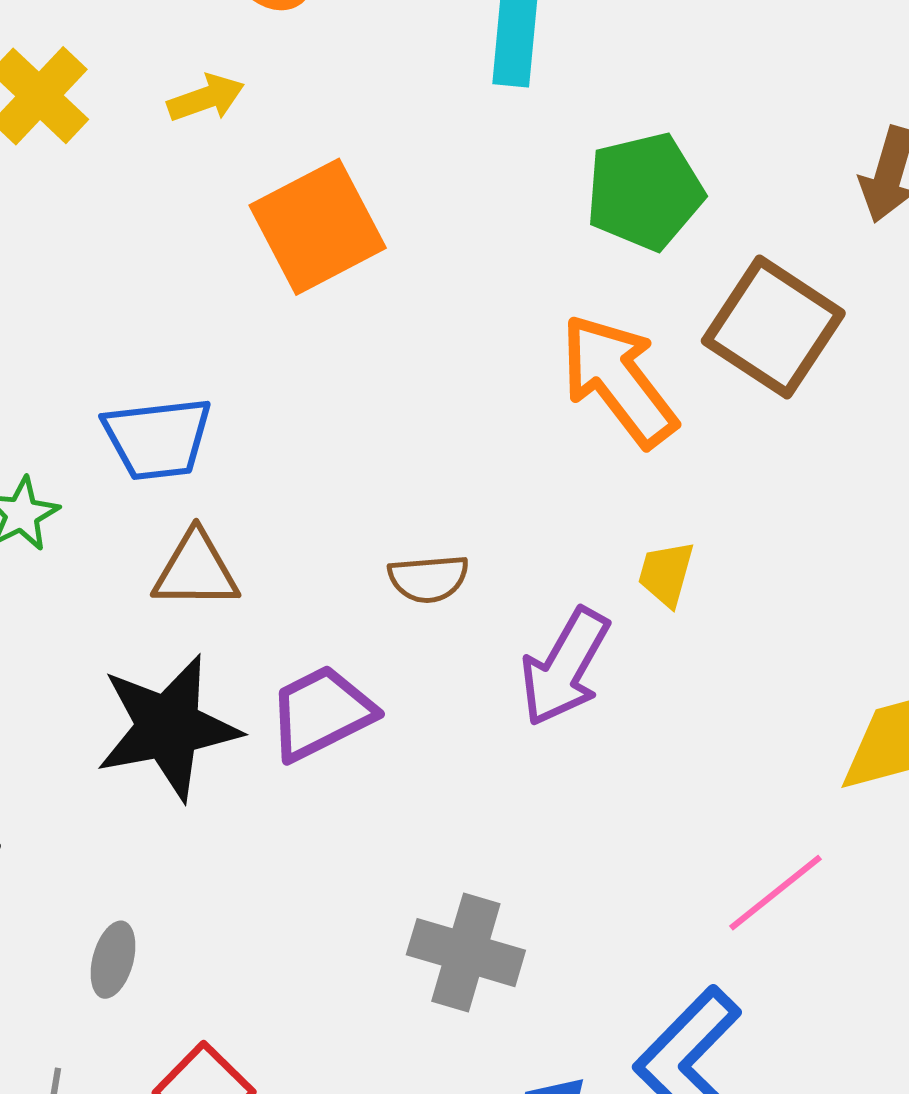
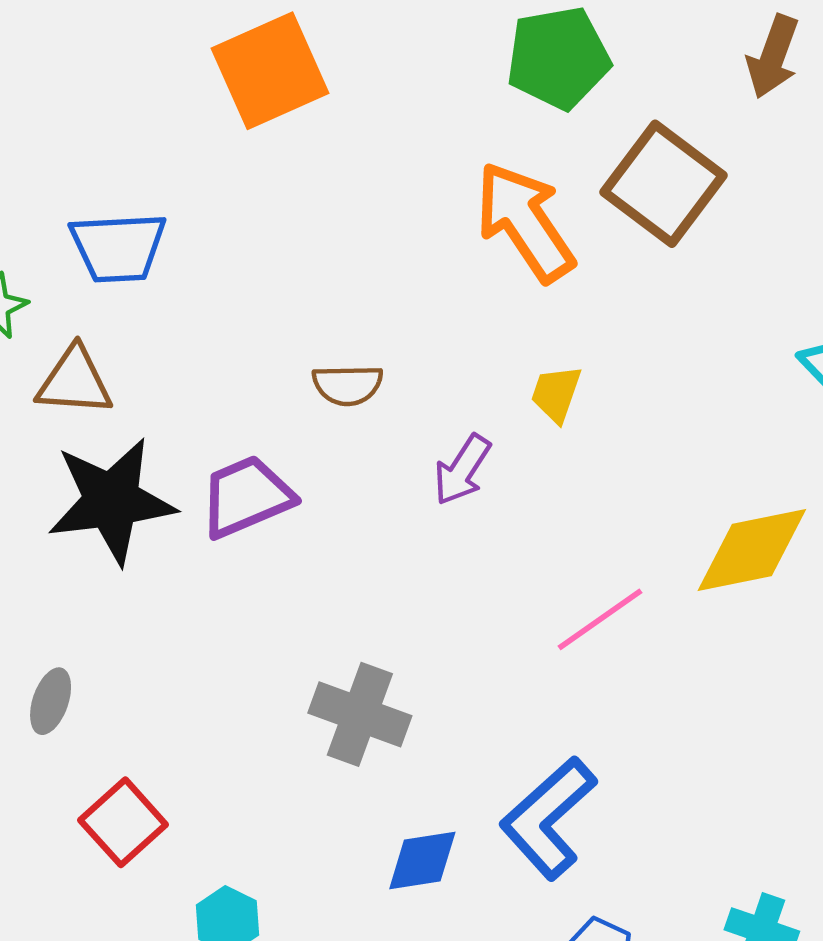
brown triangle: (196, 570) -> (75, 381), moved
purple arrow: (565, 667) -> (462, 470), size x0.7
pink line: (775, 893) -> (600, 619), moved

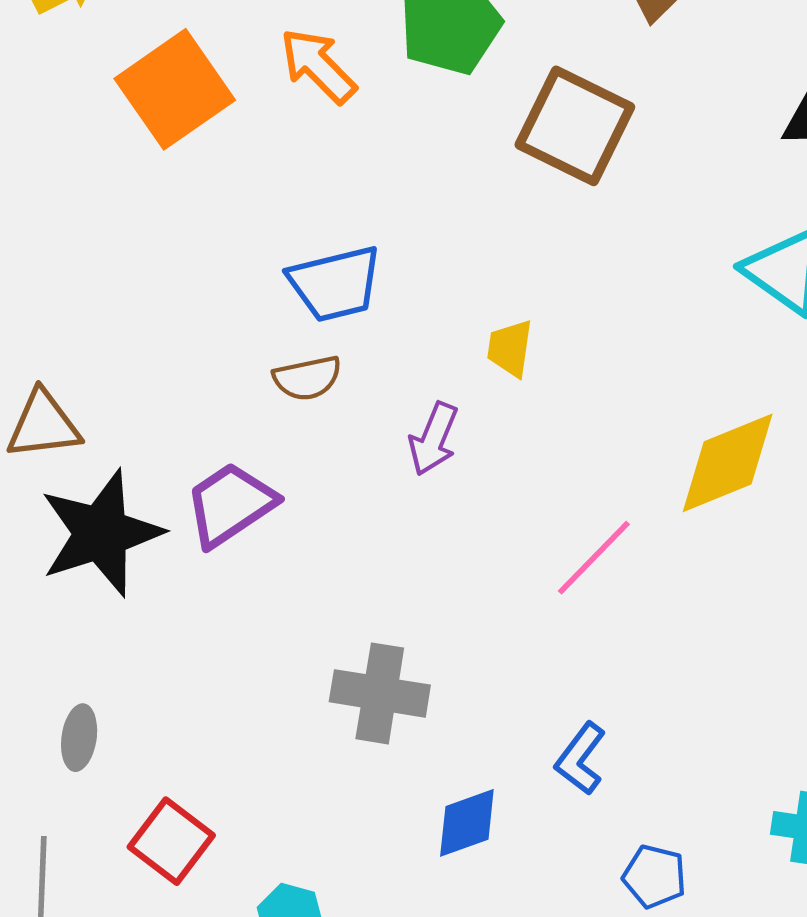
orange arrow: (525, 222) -> (318, 66), moved, size x0.7
blue trapezoid: (118, 247) -> (335, 284), moved
blue L-shape: (548, 818) -> (580, 759), size x0.6

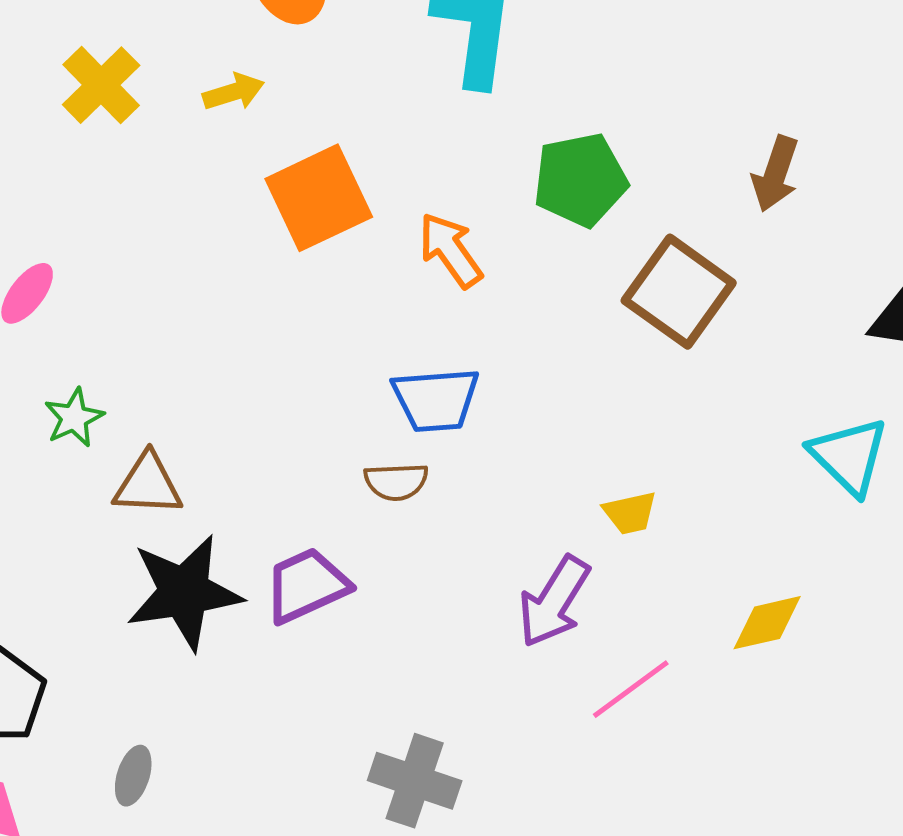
orange arrow: (318, 66) -> (450, 250), moved
yellow trapezoid: (510, 348) -> (630, 513), moved, turned -120
purple arrow: (433, 439) -> (554, 602), moved, size x1.4
yellow diamond: (728, 463) -> (767, 623), size x0.7

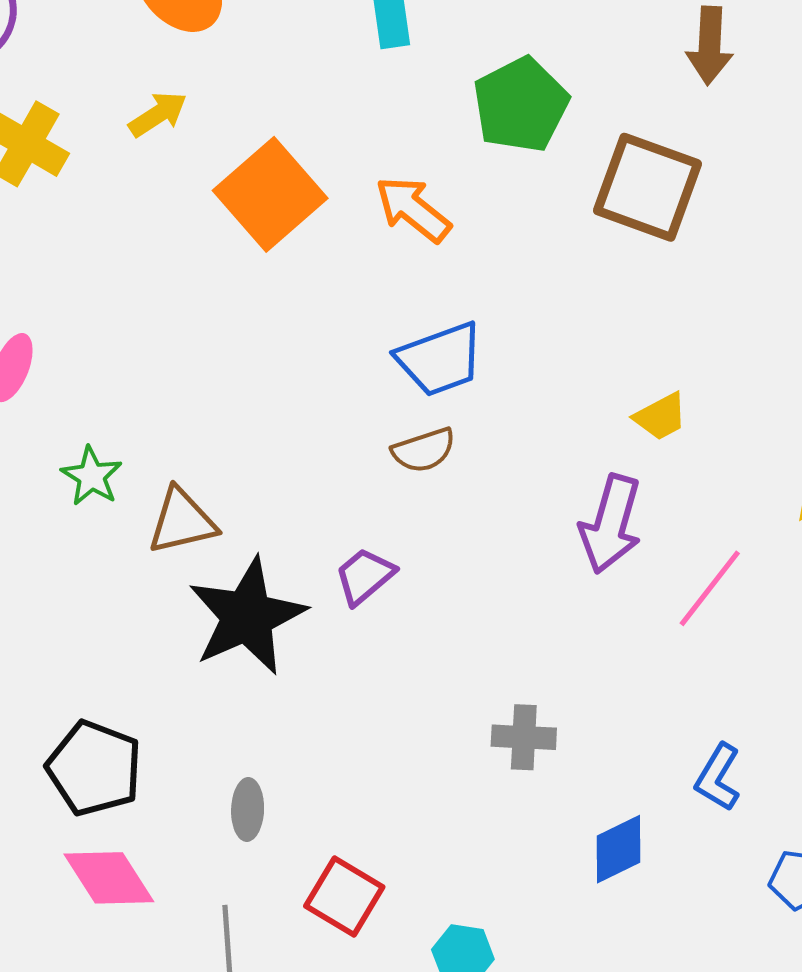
purple trapezoid: (307, 585) -> (365, 576), size x0.7
gray cross: (415, 781) -> (524, 737), size x0.7

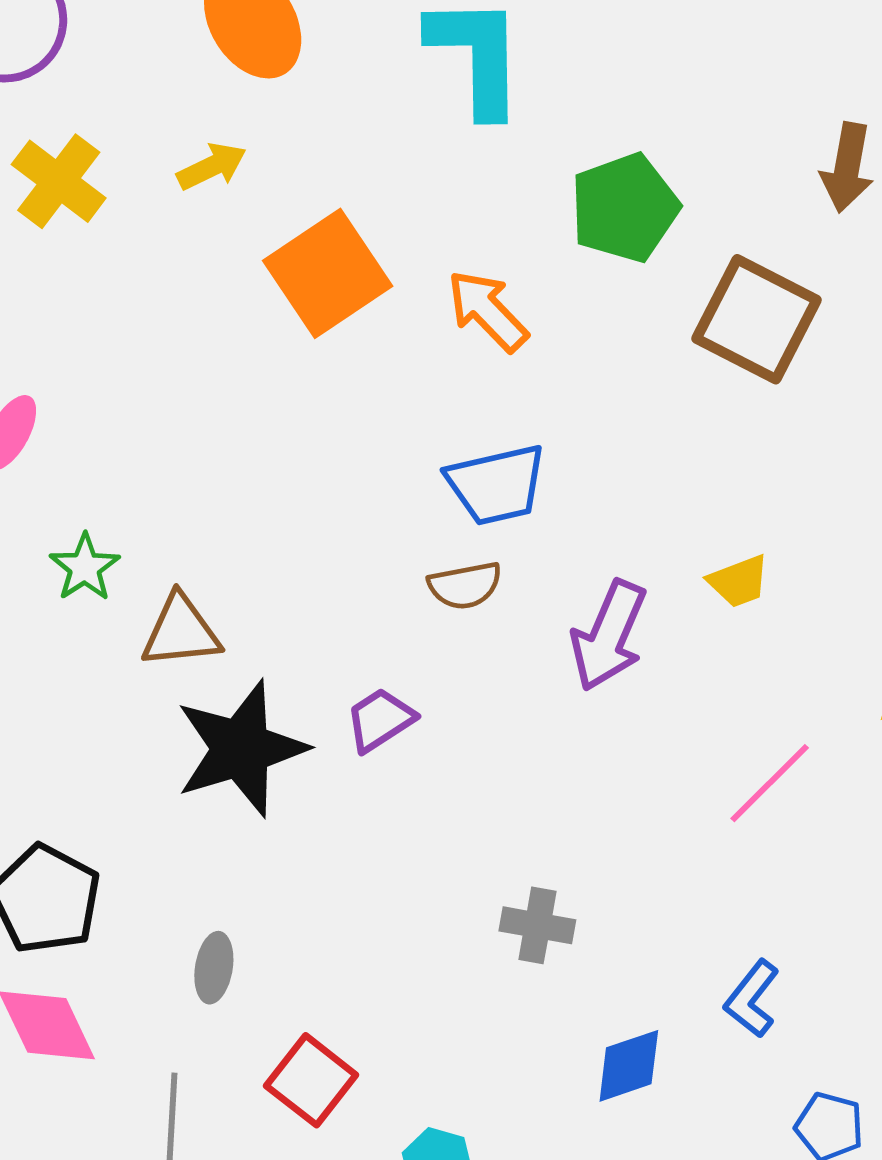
purple arrow: (611, 524) -> (609, 636), moved

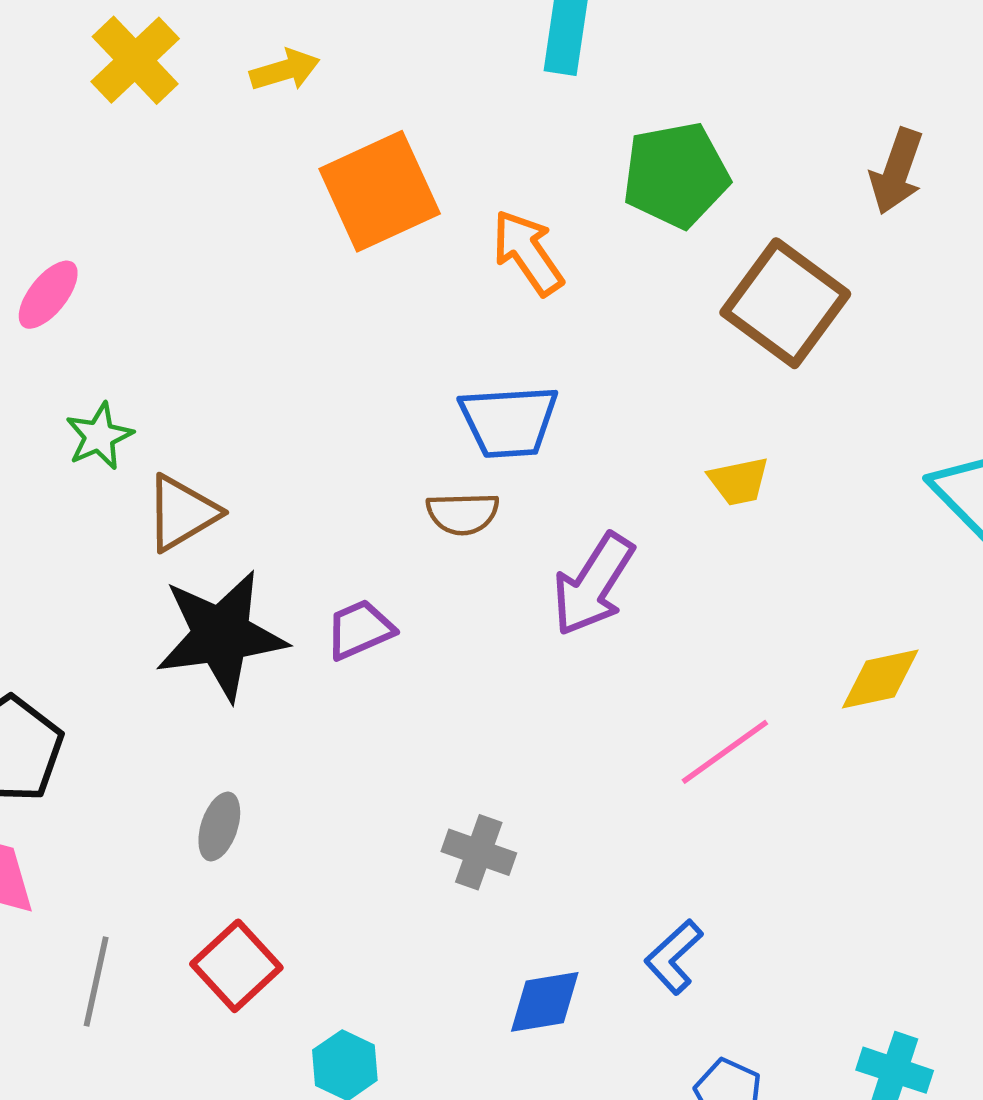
yellow trapezoid: (739, 581) -> (739, 481), moved
brown triangle: (181, 631) -> (182, 513), turned -34
gray ellipse: (214, 968) -> (219, 826), moved

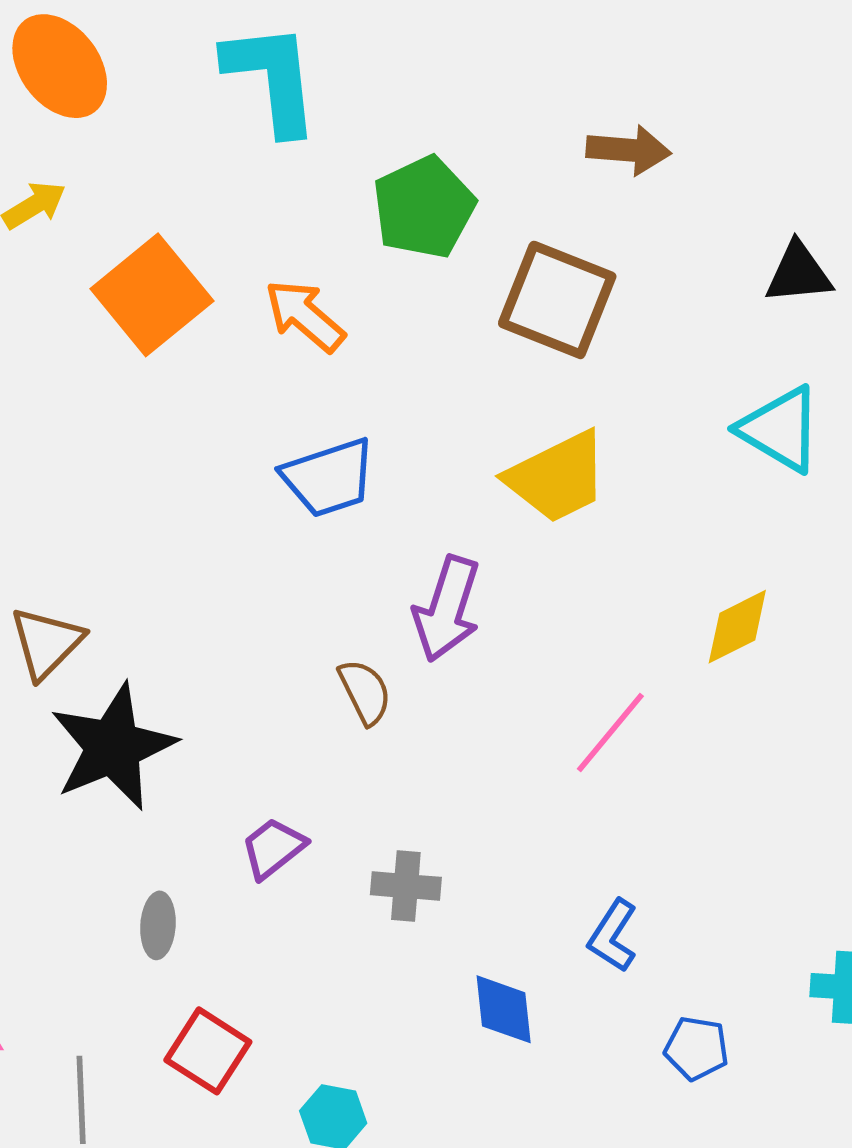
brown arrow: (897, 171) -> (629, 150), turned -90
yellow trapezoid: (739, 481) -> (557, 477), size x1.8
brown semicircle: (463, 514) -> (365, 692), moved, turned -100
purple trapezoid: (360, 630) -> (273, 848), moved
blue diamond: (545, 1002) -> (504, 1009), turned -72

